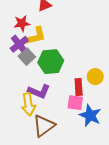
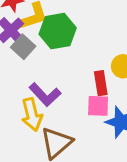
green hexagon: (51, 62) -> (58, 31), moved
purple L-shape: (39, 91) -> (45, 95), turned 30

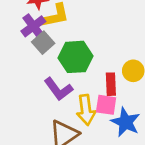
green hexagon: (58, 31) -> (75, 57), moved
yellow arrow: (32, 114) -> (86, 110), moved

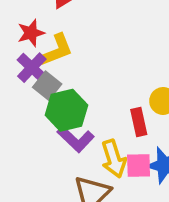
green hexagon: (75, 57) -> (66, 110), moved
pink square: (106, 105) -> (139, 165), moved

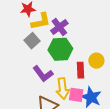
purple cross: (32, 68) -> (59, 27), moved
green hexagon: (66, 110) -> (60, 49), moved

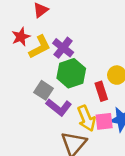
gray square: (32, 41) -> (44, 90), moved

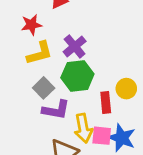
yellow L-shape: (40, 47) -> (40, 53), moved
purple L-shape: (59, 107) -> (56, 110), turned -40

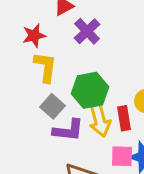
purple cross: (75, 46) -> (87, 31), moved
yellow L-shape: (40, 53) -> (45, 67), turned -64
yellow arrow: (83, 128) -> (100, 120), moved

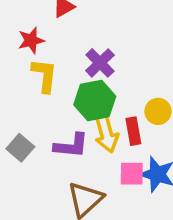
purple cross: (87, 31) -> (100, 63), moved
gray square: (52, 106) -> (20, 148), moved

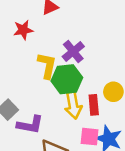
yellow L-shape: (44, 75) -> (47, 66), moved
purple L-shape: (71, 146) -> (30, 125), moved

